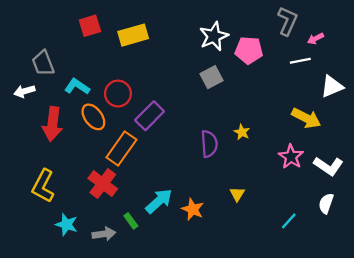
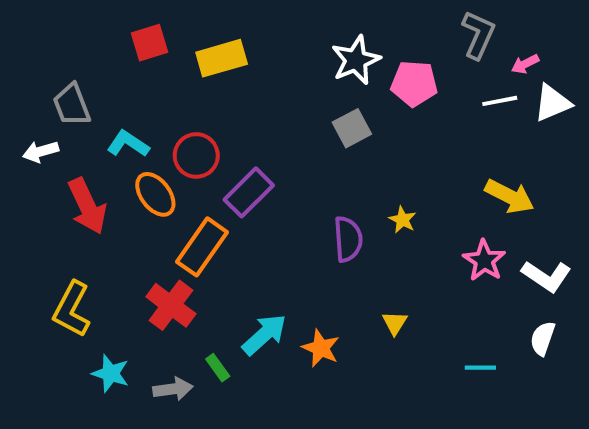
white triangle: (332, 87) -> (552, 103), moved
red arrow: (52, 124) -> (87, 206), turned -32
cyan line: (289, 221) -> (480, 368), turned 48

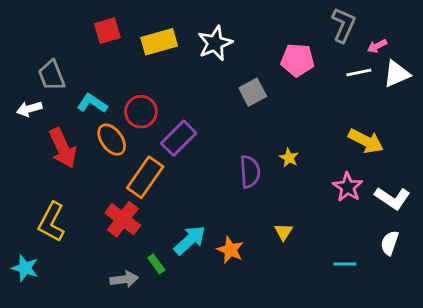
white star: (356, 60) -> (215, 43), moved
cyan star: (111, 373) -> (25, 268), moved

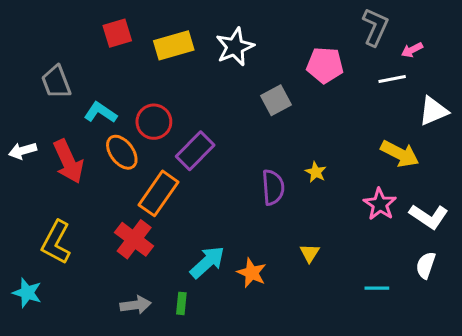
white triangle: (397, 74) -> (433, 111), moved
white arrow: (29, 109) -> (23, 151), moved
green rectangle: (156, 264) -> (181, 303), moved, turned 42

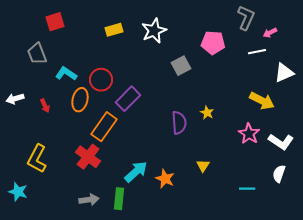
red square: (117, 33) -> (55, 22), moved
yellow rectangle: (174, 45) -> (114, 30), size x0.7
orange ellipse: (122, 152) -> (80, 100), turned 50
red arrow: (68, 161) -> (45, 106), size x0.5
green rectangle: (181, 303) -> (119, 199), size x1.5

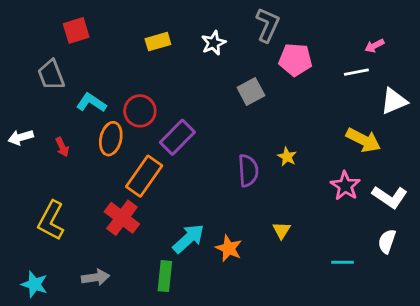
gray L-shape: (246, 18) -> (268, 25), moved
white star: (154, 31) -> (213, 43), size x0.7
cyan star: (18, 192) -> (34, 284), moved
gray arrow: (89, 200) -> (96, 277), moved

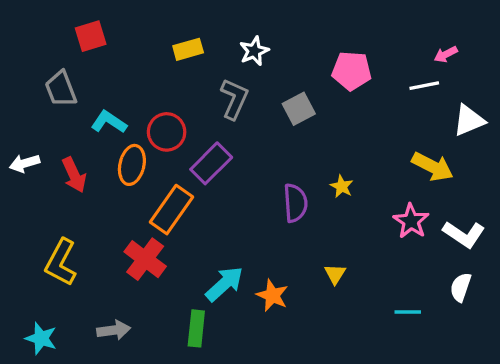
gray L-shape: (268, 25) -> (234, 99), moved
red arrow: (62, 147) -> (74, 175), size x1.5

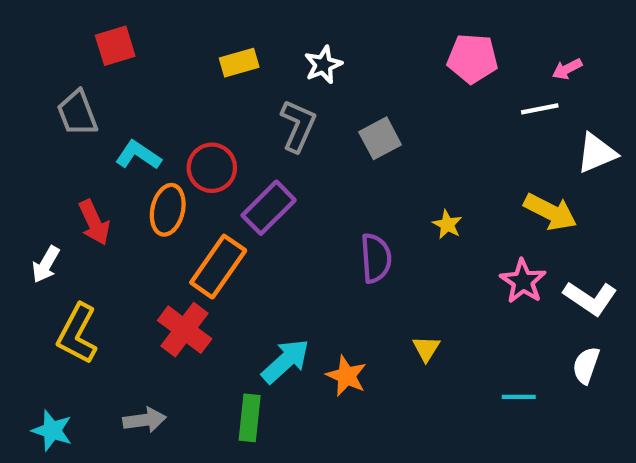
pink pentagon: (352, 71) -> (473, 58), moved
white arrow: (25, 163) -> (46, 264), moved, turned -44
yellow star: (342, 186) -> (447, 225), moved

